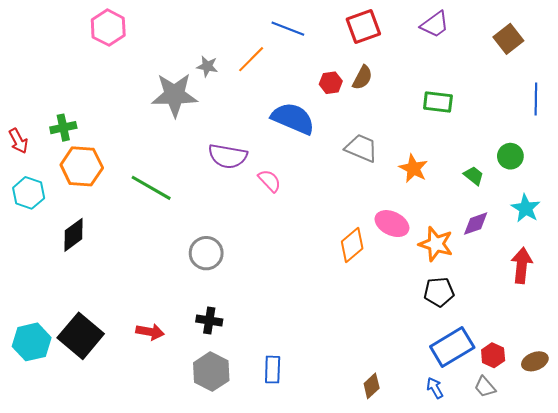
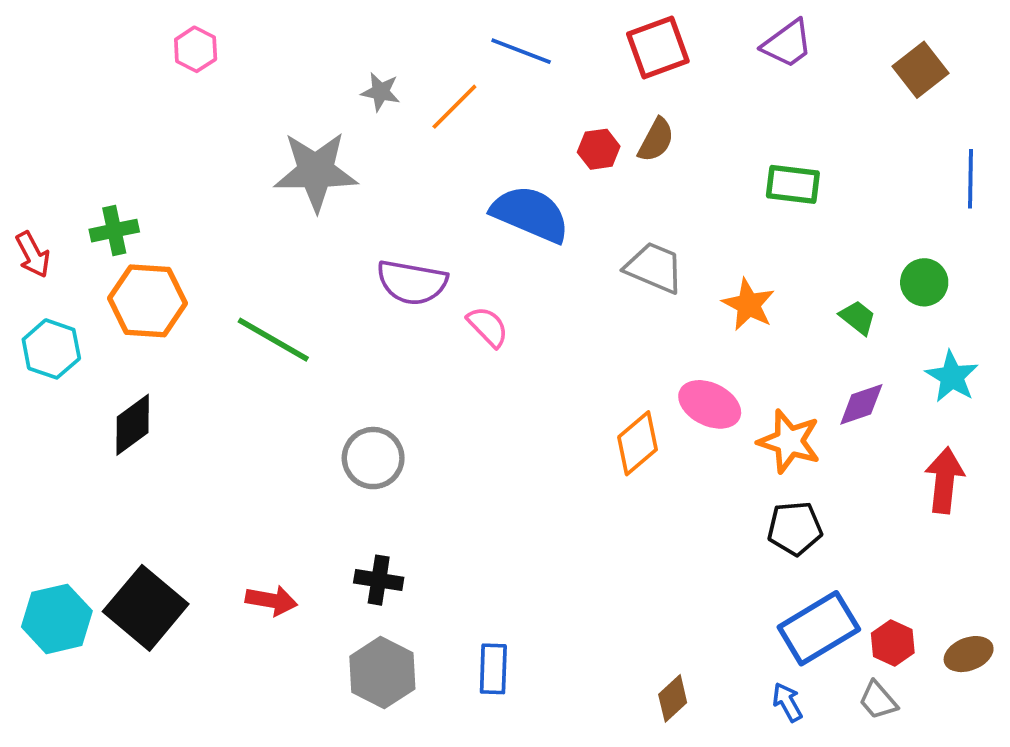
pink hexagon: (108, 28) -> (196, 49), size x0.7
gray star: (207, 66) -> (381, 92), moved

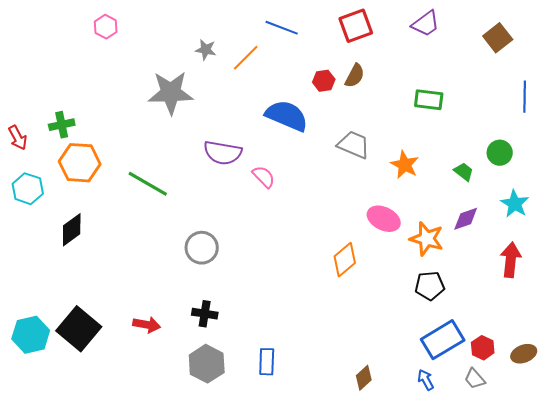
orange diamond: (638, 443) -> (345, 260), moved

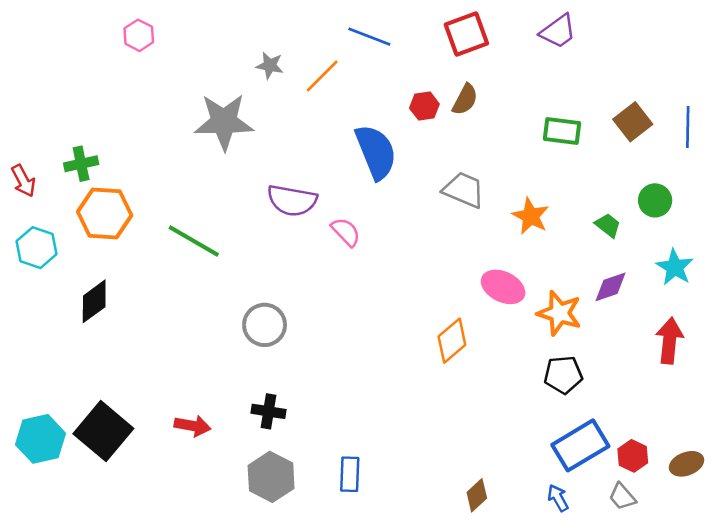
brown square: (498, 38) -> (633, 122), moved
blue semicircle: (287, 116) -> (376, 152), turned 45

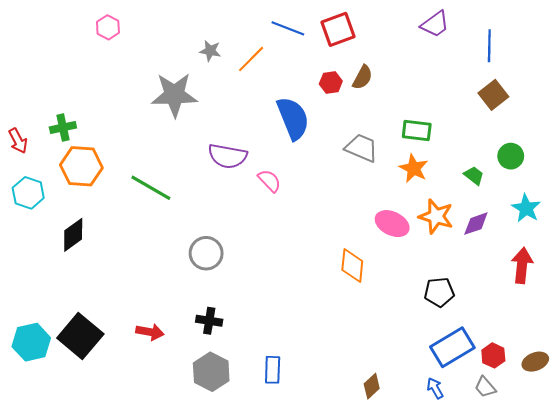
red square: (466, 34) -> (338, 29), moved
blue line: (688, 127) -> (489, 46), moved
green rectangle: (562, 131) -> (417, 131), moved
orange star: (559, 313) -> (436, 216), moved
orange diamond: (452, 341) -> (352, 265), turned -44

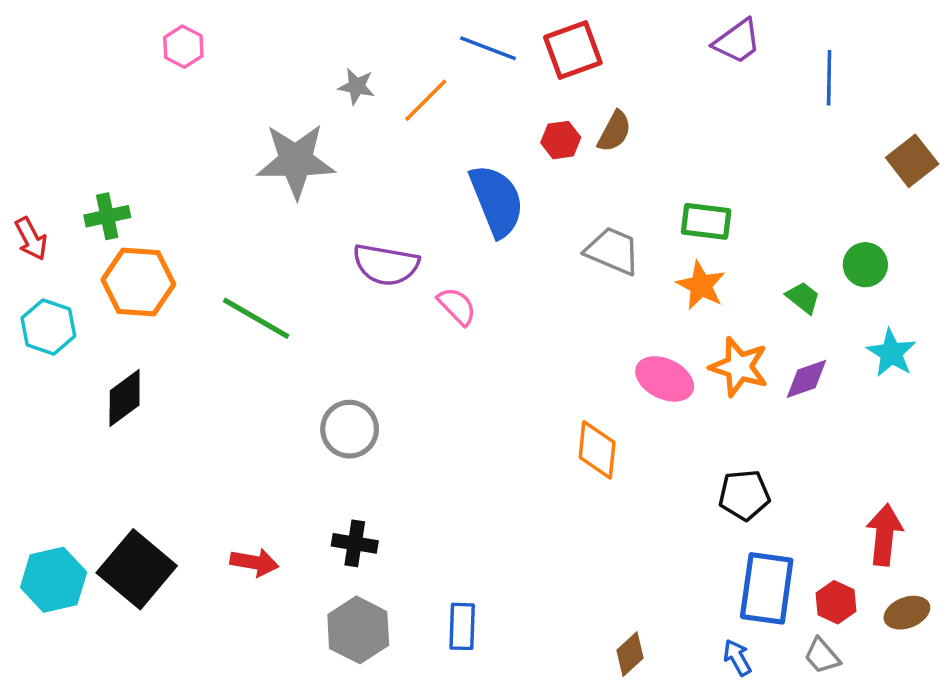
brown square: (493, 95) -> (912, 161), moved
red arrow: (522, 265) -> (884, 535), moved
blue rectangle: (452, 347) -> (767, 588), turned -51

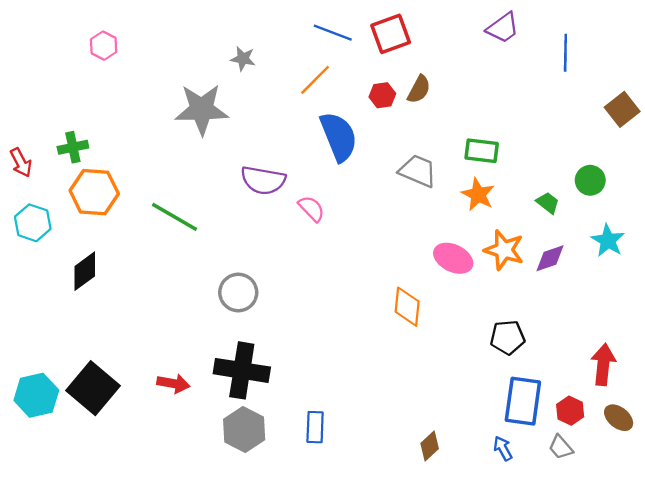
pink hexagon: (183, 47) -> (104, 46), moved
orange line: (426, 100) -> (315, 80), moved
black cross: (355, 543) -> (242, 370), size x1.8
brown ellipse: (907, 613) -> (619, 418), turned 60

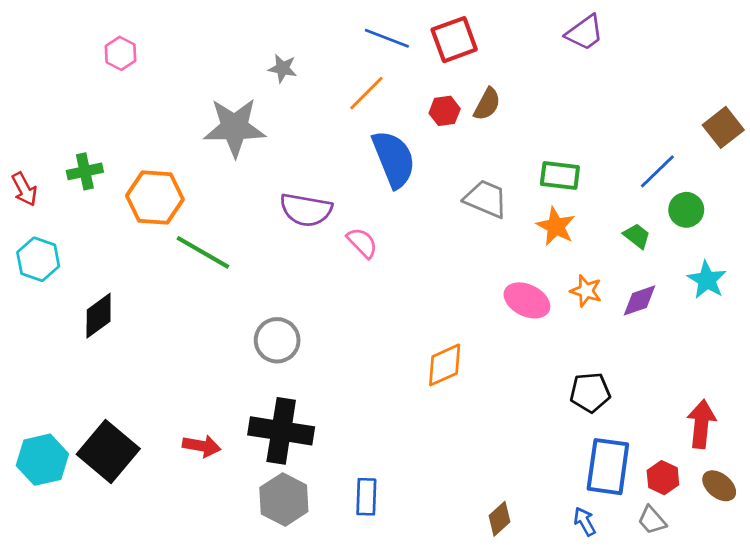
blue line: (565, 53) -> (657, 171), moved, turned 45
orange hexagon: (94, 192) -> (155, 197), moved
orange star: (504, 250) -> (586, 291), size x0.7
orange diamond: (407, 307) -> (445, 365), moved, turned 60

